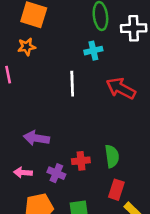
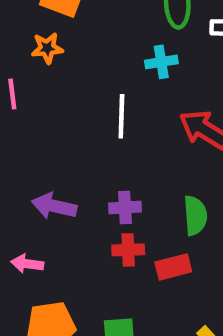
green semicircle: (112, 156) -> (195, 215), moved
purple cross: (56, 173) -> (125, 207), moved, turned -30
red rectangle: (116, 190) -> (173, 267), moved, turned 54

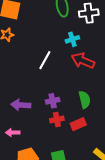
cyan cross: (161, 62) -> (72, 39), moved
white line: (121, 116) -> (45, 60), turned 36

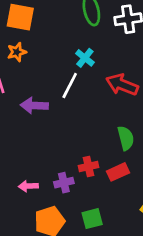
cyan cross: (72, 39) -> (85, 58), moved, turned -32
purple cross: (53, 101) -> (64, 183), moved
purple arrow: (21, 105) -> (34, 105), moved

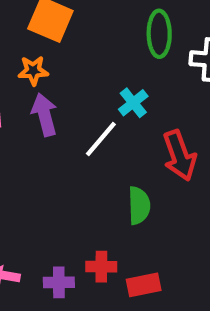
red arrow: (122, 85) -> (180, 156), turned -144
purple arrow: (34, 105) -> (44, 115), moved, turned 60
green semicircle: (126, 138) -> (139, 206), moved

